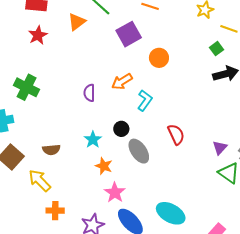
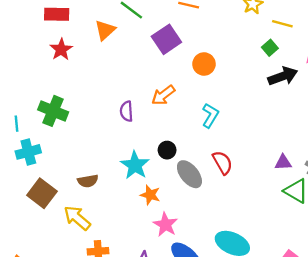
cyan L-shape: (145, 100) -> (210, 116), moved
red semicircle: (176, 134) -> (223, 163), moved
cyan star: (93, 140) -> (135, 165), size x1.4
purple triangle: (220, 148) -> (283, 162), turned 49

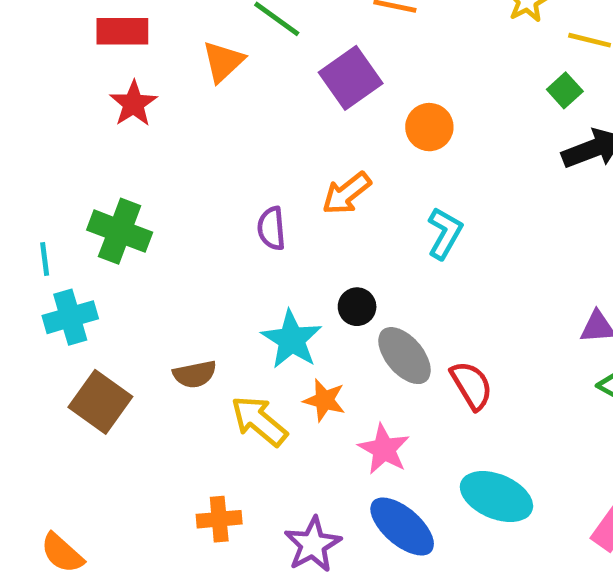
red semicircle: (223, 163) -> (472, 385), moved
yellow arrow: (77, 218) -> (259, 421), moved
pink star: (165, 225) -> (384, 449), moved

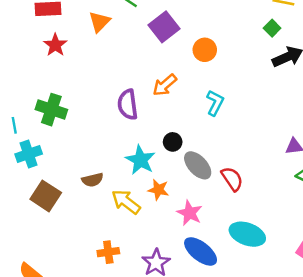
purple semicircle: (271, 228) -> (128, 105), size x1.4

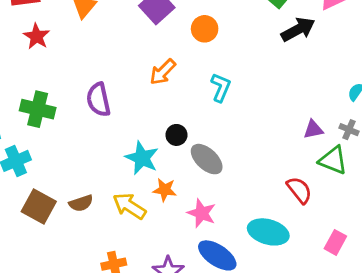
purple semicircle: (128, 105) -> (98, 100), moved
red semicircle: (232, 179) -> (299, 190), moved
brown semicircle: (93, 180) -> (81, 203), moved

